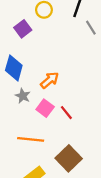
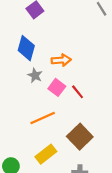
orange arrow: (50, 80) -> (61, 60), turned 36
orange line: (31, 139) -> (43, 118), turned -30

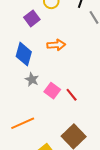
orange arrow: (61, 60) -> (56, 45), moved
orange line: (43, 118) -> (23, 123), moved

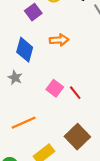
gray star: (32, 79) -> (15, 78), moved

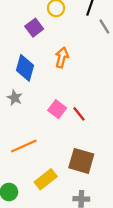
orange arrow: (59, 40) -> (62, 58), turned -72
brown square: (77, 137) -> (81, 161), turned -30

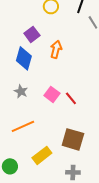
purple square: (34, 28) -> (32, 34), moved
gray star: (15, 98) -> (21, 91), moved

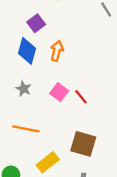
orange arrow: (56, 49) -> (57, 51), moved
orange line: (23, 126) -> (26, 129), turned 35

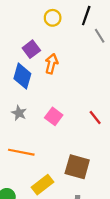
orange arrow: (57, 51) -> (51, 64), moved
red line: (81, 97) -> (95, 117), moved

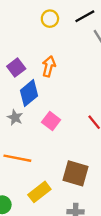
black line: (86, 16) -> (85, 16), turned 42
purple square: (31, 49) -> (16, 67), moved
blue diamond: (22, 76) -> (29, 93), moved, turned 35

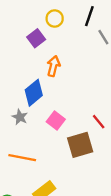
black line: (85, 16) -> (89, 16), turned -42
purple square: (16, 67) -> (36, 38), moved
brown square: (76, 173) -> (80, 145), moved, turned -32

